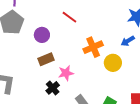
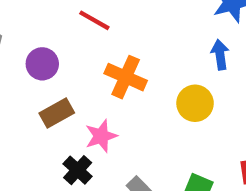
blue arrow: (128, 41) -> (220, 55), turned 120
orange cross: (93, 47) -> (126, 77), moved, turned -36

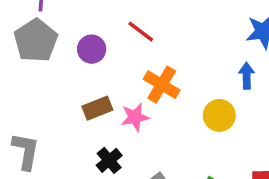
purple circle: (42, 64) -> (92, 49), moved
pink star: (101, 136) -> (135, 117), moved

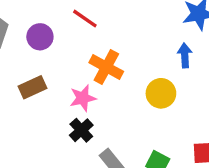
brown rectangle: (97, 108) -> (33, 87), moved
black cross: (109, 160) -> (81, 130), moved

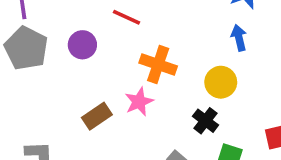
brown rectangle: (33, 87) -> (97, 116), moved
black cross: (81, 130) -> (205, 121), moved

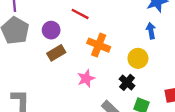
pink star: (139, 102) -> (86, 79), moved
brown rectangle: (97, 116) -> (56, 53), moved

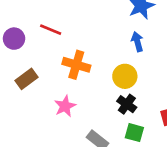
purple circle: (51, 30) -> (14, 39), moved
black cross: (127, 82) -> (127, 104), moved

